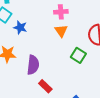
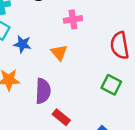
orange triangle: (61, 31) -> (59, 53), moved
green square: (78, 55) -> (111, 85), moved

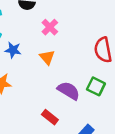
pink cross: (73, 19) -> (50, 27), moved, turned -35
purple semicircle: (43, 91) -> (69, 91), moved, turned -60

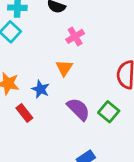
blue star: (13, 50) -> (41, 89), moved
red rectangle: (50, 117) -> (24, 113), moved

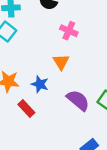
pink cross: (75, 36) -> (69, 31), turned -30

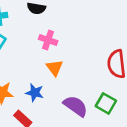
pink cross: (69, 31) -> (48, 40), moved

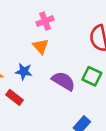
pink cross: (48, 40) -> (45, 21), moved, turned -35

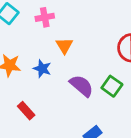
pink cross: (45, 21) -> (45, 17), moved
red rectangle: (15, 97) -> (26, 111), moved

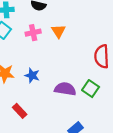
orange triangle: (64, 46) -> (58, 31), moved
purple semicircle: (82, 86) -> (65, 89), turned -30

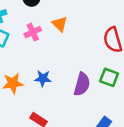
purple semicircle: (65, 89) -> (82, 84), turned 110

